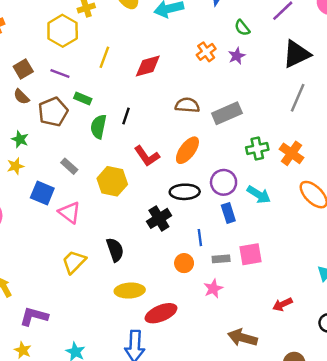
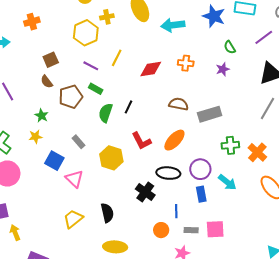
orange cross: (206, 52) -> (186, 63), moved, turned 35
purple line: (60, 74) -> (91, 66), moved
black cross: (159, 218) -> (145, 192), turned -30

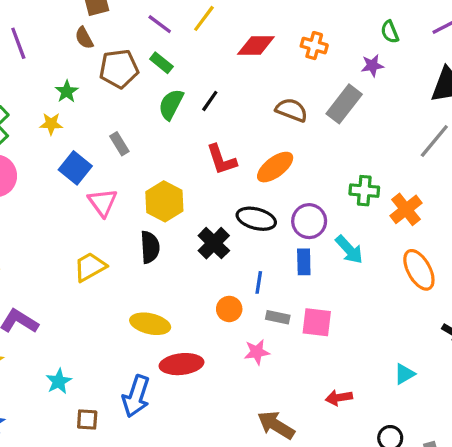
gray rectangle: (210, 114) -> (344, 104), moved, turned -45
yellow hexagon: (111, 158) -> (164, 201), moved
black semicircle: (107, 213) -> (150, 247), moved

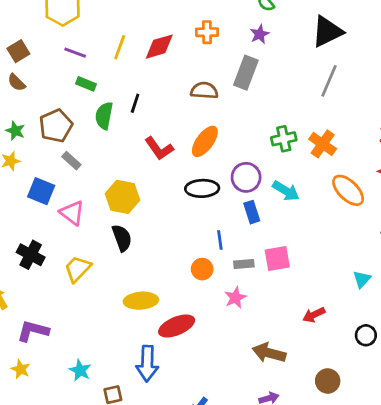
yellow line: (204, 18) -> (120, 47), moved
brown pentagon: (119, 69) -> (56, 126), moved
black cross: (214, 243) -> (31, 255), moved

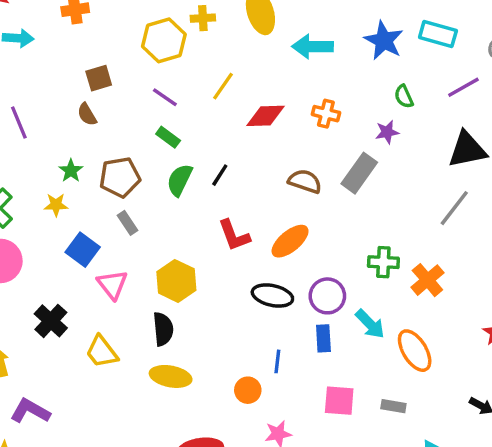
yellow line: (120, 47) -> (223, 86), moved
orange ellipse: (348, 190) -> (415, 351), moved
gray rectangle: (244, 264) -> (393, 406), moved
yellow trapezoid: (78, 269) -> (102, 352), turned -96
yellow ellipse: (141, 301) -> (171, 376), moved

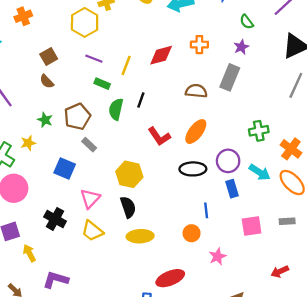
yellow line: (223, 86) -> (126, 65), moved
yellow star: (56, 205) -> (28, 143), moved
orange cross: (427, 280) -> (291, 149), moved
pink triangle: (112, 284) -> (90, 199), moved, turned 35

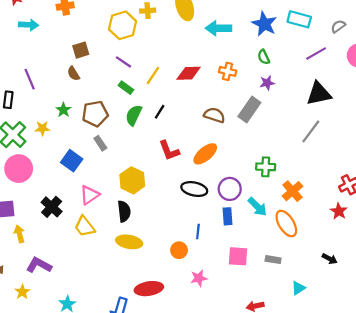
green semicircle: (247, 22) -> (264, 57), moved

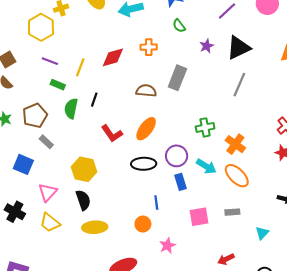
purple star: (267, 83) -> (207, 46), moved

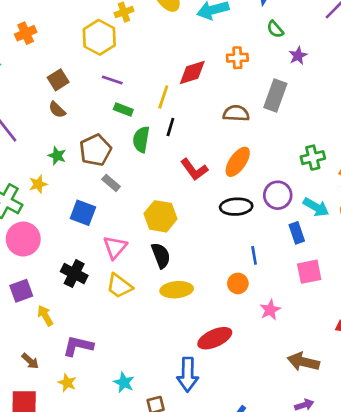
purple star: (207, 46) -> (298, 56), moved
yellow line: (80, 67) -> (163, 97), moved
blue rectangle: (180, 182) -> (297, 233), moved

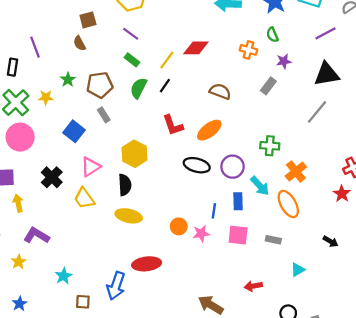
orange cross: (237, 58) -> (248, 50), moved
gray rectangle: (275, 95) -> (268, 86), moved, size x0.7
blue line: (254, 255) -> (214, 211), moved
pink star: (270, 310) -> (201, 233), moved

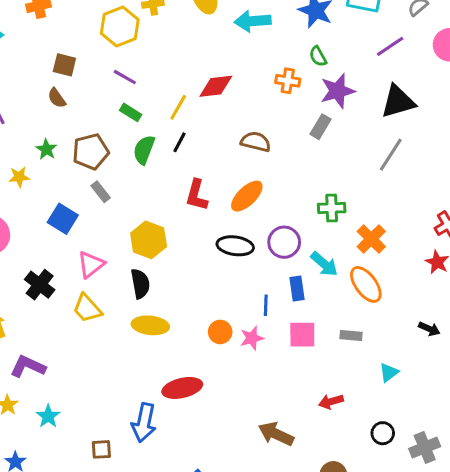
brown square: (88, 20) -> (64, 65), turned 35
purple star: (284, 61) -> (338, 91), size x1.6
red L-shape: (173, 125) -> (197, 195), turned 40
cyan star: (64, 276) -> (48, 416), moved

